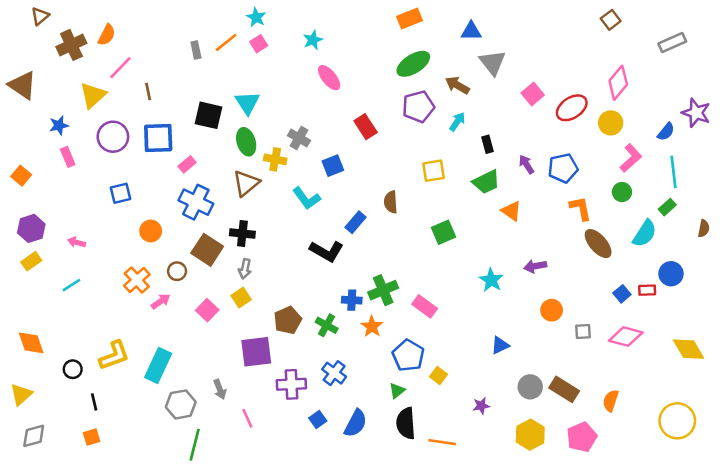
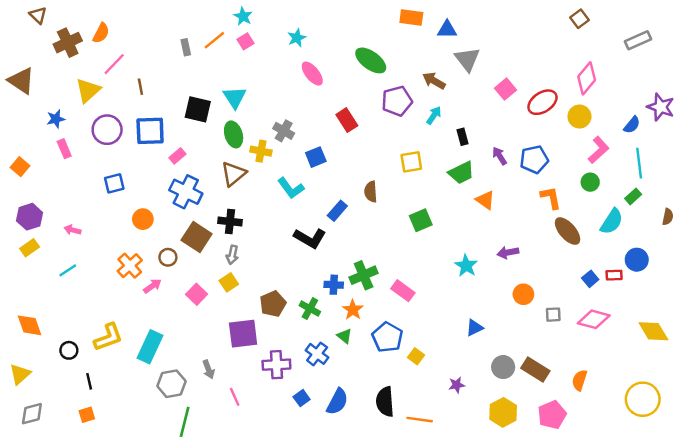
brown triangle: (40, 16) -> (38, 15), turned -36
orange rectangle: (410, 19) -> (411, 18), moved, turned 30
green ellipse: (413, 64) -> (371, 60), moved, turned 68
green triangle: (397, 391) -> (344, 336), moved, turned -42

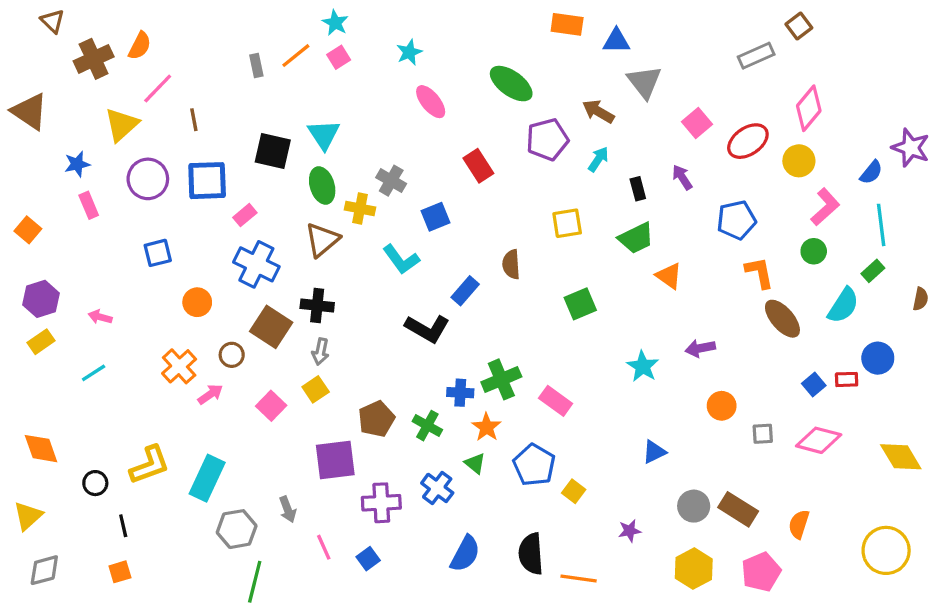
gray rectangle: (638, 40) -> (756, 56), moved
purple arrow: (500, 156) -> (682, 177), moved
blue square: (302, 398) -> (368, 559), moved

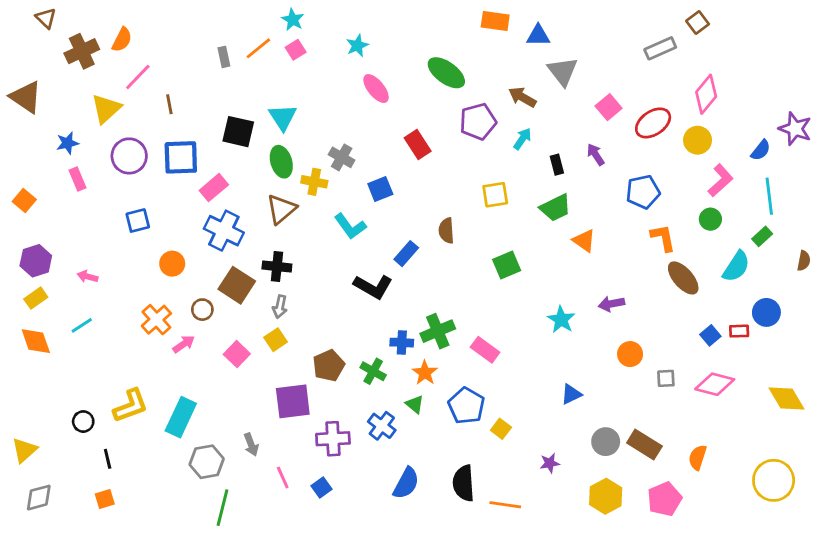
pink rectangle: (245, 215) -> (214, 188), size x1.4
orange diamond: (41, 449) -> (36, 341), moved

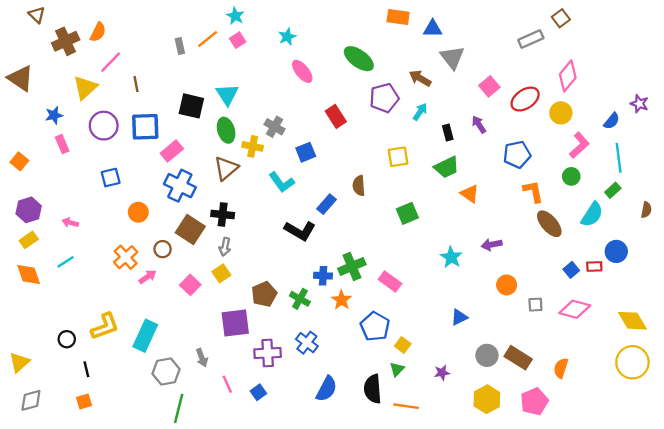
purple star: (795, 129) -> (639, 104), size x0.7
green triangle: (415, 404) -> (397, 369), moved, turned 35
yellow circle: (774, 480) -> (632, 362), moved

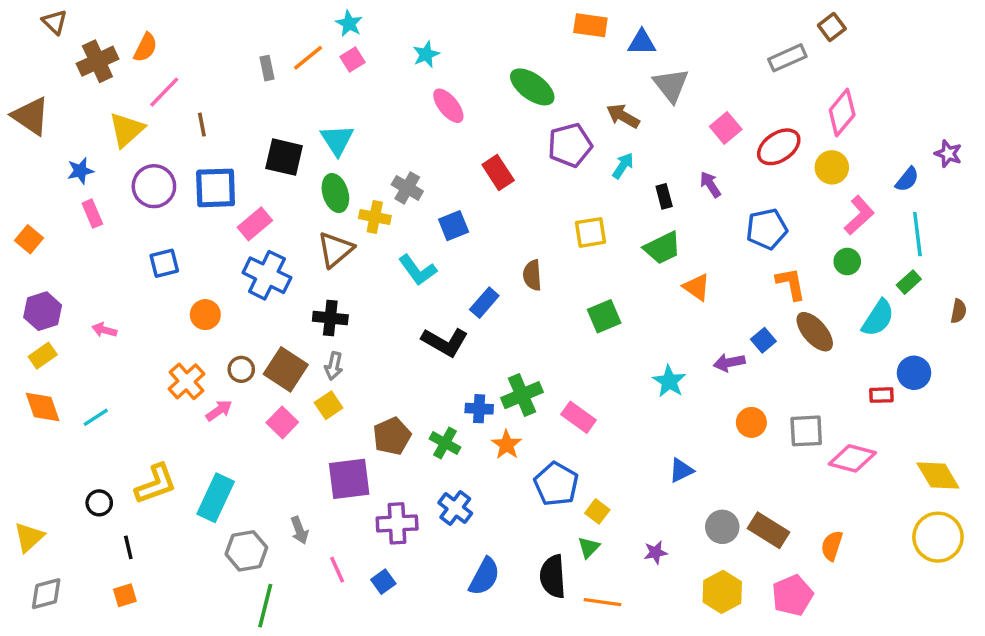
brown square: (190, 230) -> (286, 369), moved
cyan line: (66, 262) -> (96, 417), moved
blue square: (571, 270) -> (763, 340), moved
gray square: (535, 305) -> (806, 431), moved, size x1.5

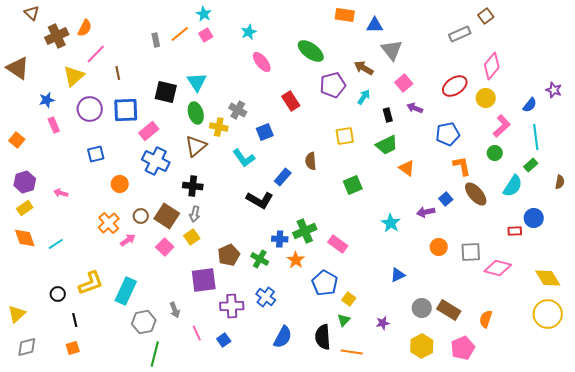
pink square: (726, 128) -> (404, 83), moved
purple arrow: (710, 184) -> (415, 108), turned -35

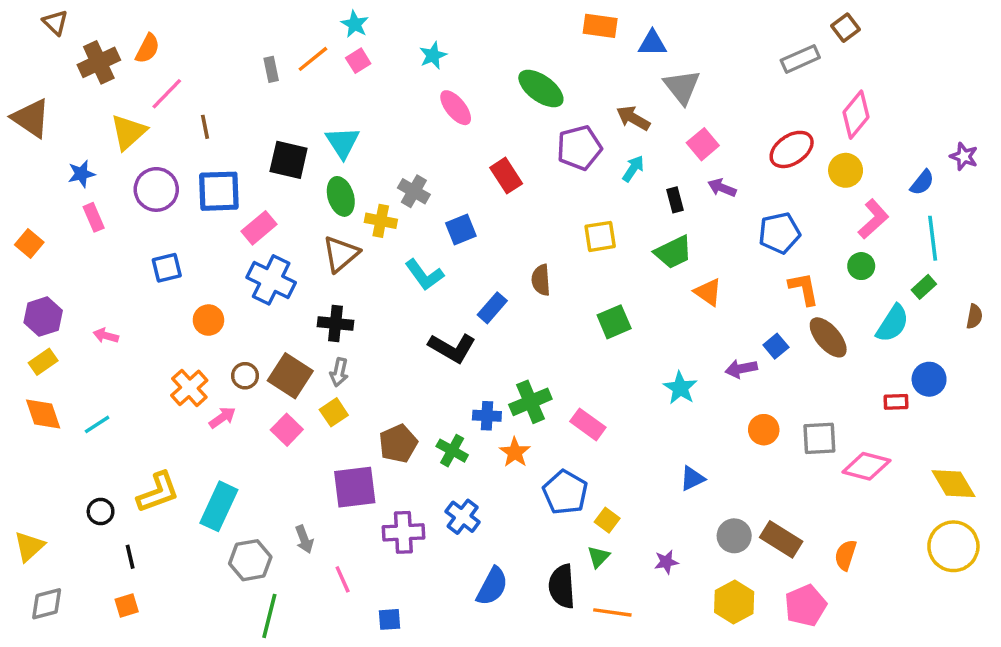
blue square: (224, 340) -> (390, 619), moved, turned 32

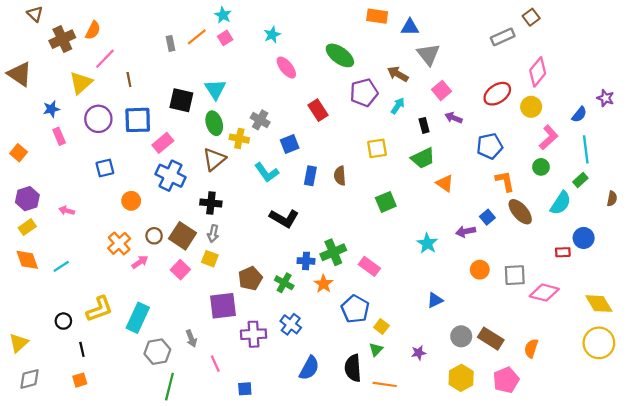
blue rectangle: (492, 308) -> (310, 176), moved, turned -30
yellow square: (334, 412) -> (210, 259), turned -35

